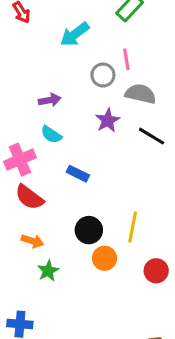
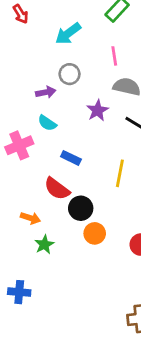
gray circle: (103, 75) -> (70, 74), moved
red semicircle: (29, 197) -> (57, 189), moved
yellow line: (133, 227) -> (120, 173), moved

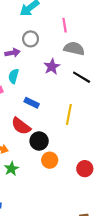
cyan semicircle: (47, 123) -> (14, 76), turned 72

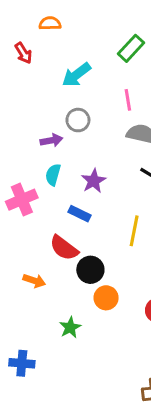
purple star: (52, 67) -> (94, 181), moved
green star: (11, 169) -> (70, 327), moved

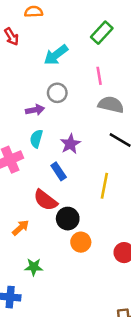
blue rectangle: (80, 214) -> (59, 171), turned 30
orange arrow: (34, 281) -> (21, 228), turned -60
green star: (70, 327) -> (34, 267), moved, turned 30

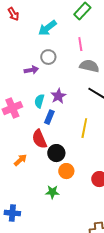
cyan semicircle: (36, 139) -> (39, 101), moved
blue rectangle: (59, 171) -> (49, 117), turned 56
red semicircle: (45, 200) -> (39, 139), turned 30
green star: (34, 267) -> (52, 192), moved

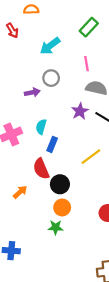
purple star: (58, 96) -> (80, 111), moved
yellow line: (84, 128) -> (91, 157), turned 42
orange circle: (66, 171) -> (62, 207), moved

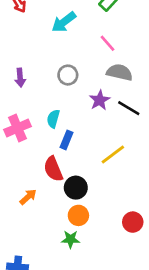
pink line: (86, 64) -> (108, 43), turned -32
gray circle: (51, 78) -> (68, 75), moved
purple arrow: (32, 92) -> (20, 78), moved, turned 96

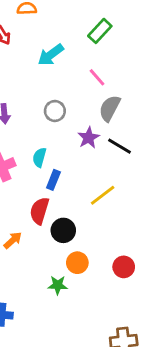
gray semicircle: (120, 72) -> (110, 108), turned -75
red semicircle: (53, 169) -> (39, 211), turned 40
orange circle: (78, 215) -> (77, 263), moved

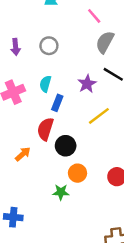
gray circle: (55, 111) -> (49, 46), moved
purple star: (89, 138) -> (87, 84), moved

